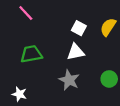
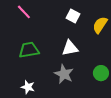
white square: (79, 28) -> (73, 16), moved
white star: (19, 94) -> (28, 87), moved

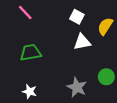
white triangle: (70, 48) -> (82, 42), moved
gray star: (64, 74) -> (77, 87), moved

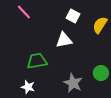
white triangle: (82, 42) -> (64, 40), moved
green trapezoid: (31, 53) -> (37, 61), moved

